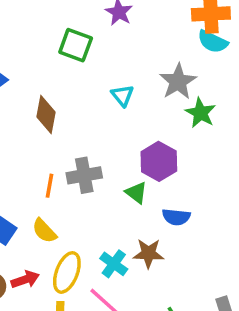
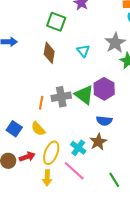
brown diamond: (46, 115) -> (49, 53), moved
green triangle: (136, 193) -> (84, 95), moved, size x1.5
blue semicircle: (176, 217) -> (104, 121), moved
brown star: (148, 253) -> (98, 142), turned -30

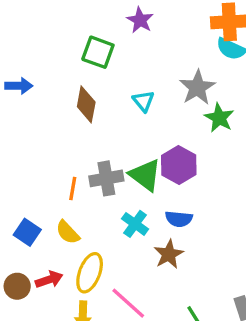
cyan cross: (78, 148) -> (135, 224), moved

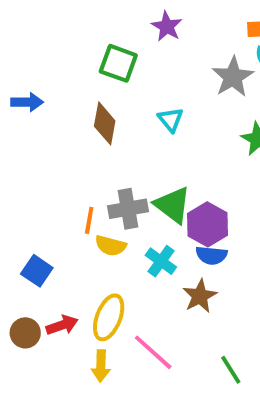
gray star: (197, 88) -> (233, 77), moved
purple hexagon: (179, 165) -> (208, 224), moved
yellow semicircle: (68, 232) -> (111, 246), moved, turned -32

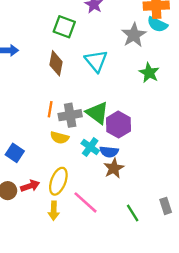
cyan triangle: (171, 120) -> (96, 61), size x1.5
orange line: (89, 220) -> (50, 109), moved
blue semicircle: (211, 255) -> (109, 152), moved

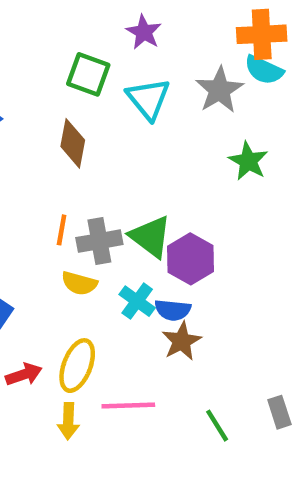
cyan triangle: (96, 61) -> (148, 99), moved
pink line: (85, 202) -> (128, 406), turned -44

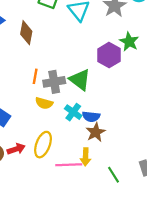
brown diamond: (73, 143) -> (26, 33), moved
purple hexagon: (191, 259) -> (109, 55), moved
yellow arrow: (68, 421) -> (86, 157), moved

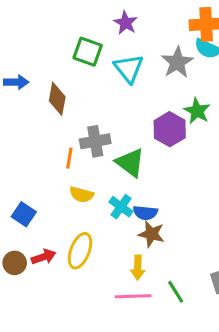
gray cross: (54, 82) -> (95, 141), moved
brown star: (96, 132) -> (151, 234), turned -30
pink line: (69, 165) -> (133, 296), moved

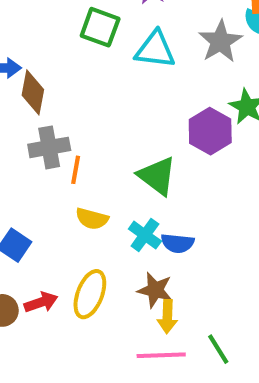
cyan triangle: (129, 68) -> (155, 50), turned -44
brown diamond: (57, 99) -> (33, 92), moved
gray cross: (95, 141) -> (49, 147), moved
brown star: (151, 234) -> (155, 290), moved

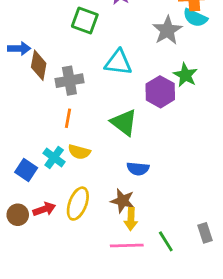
cyan triangle: (155, 50) -> (118, 62), moved
gray cross: (49, 147) -> (69, 81), moved
cyan cross: (145, 235) -> (54, 157), moved

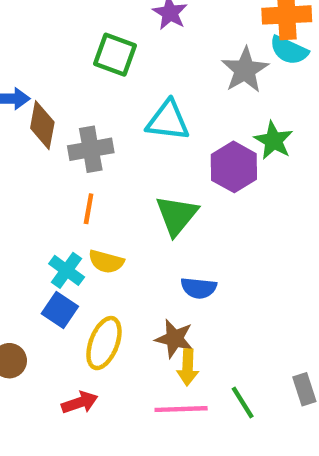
green triangle: (124, 123) -> (177, 215), turned 32
blue square: (26, 170) -> (60, 310), moved
red arrow: (44, 209) -> (80, 403), moved

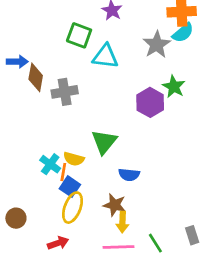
cyan semicircle: (289, 50) -> (183, 33), turned -65
cyan triangle: (168, 121) -> (105, 56), moved
orange line: (89, 209) -> (63, 172), moved
green triangle: (177, 215) -> (104, 142), moved
blue square: (60, 310) -> (70, 187), moved

